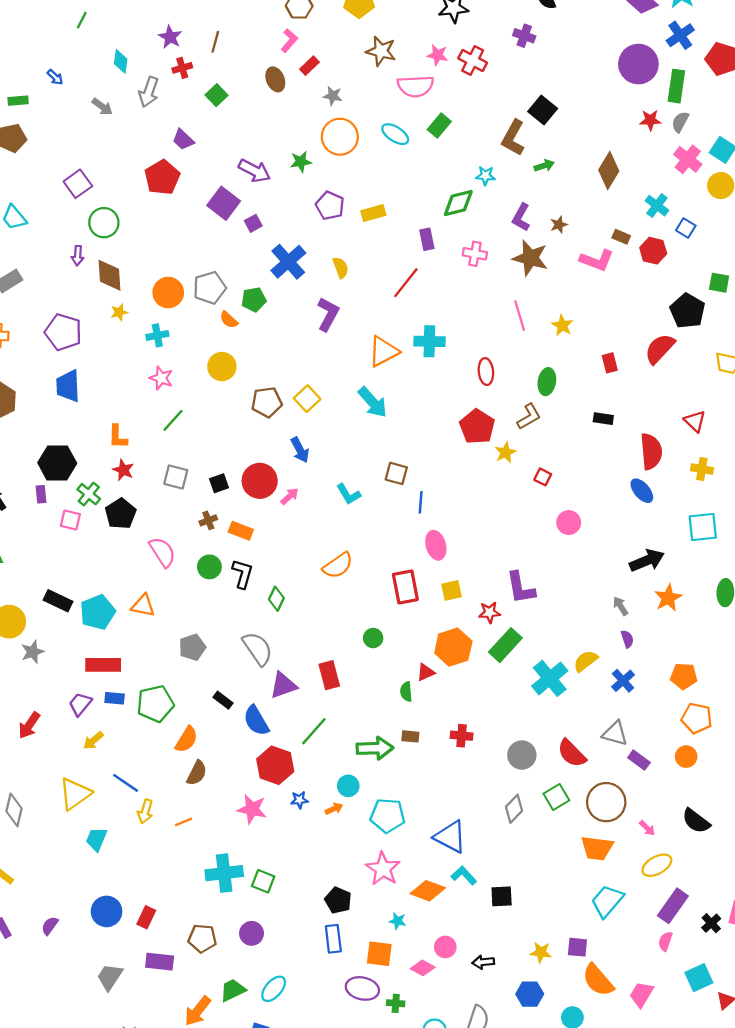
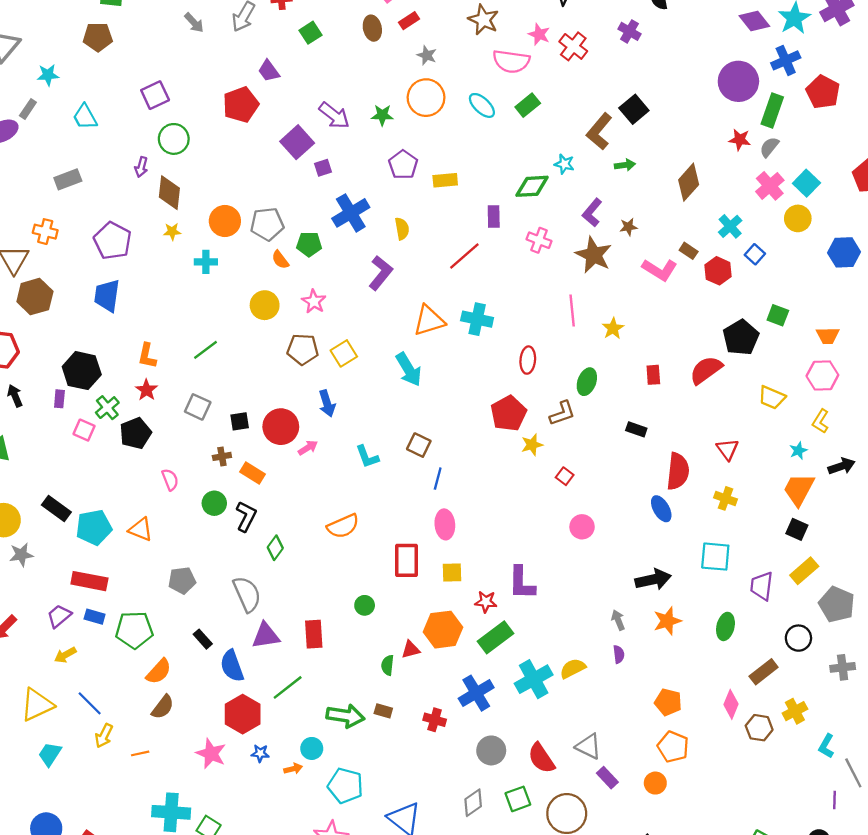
pink star: (161, 378) -> (314, 301), moved
pink semicircle: (162, 552) -> (170, 480), size x0.7
blue cross: (623, 681) -> (476, 693), moved, size x1.4

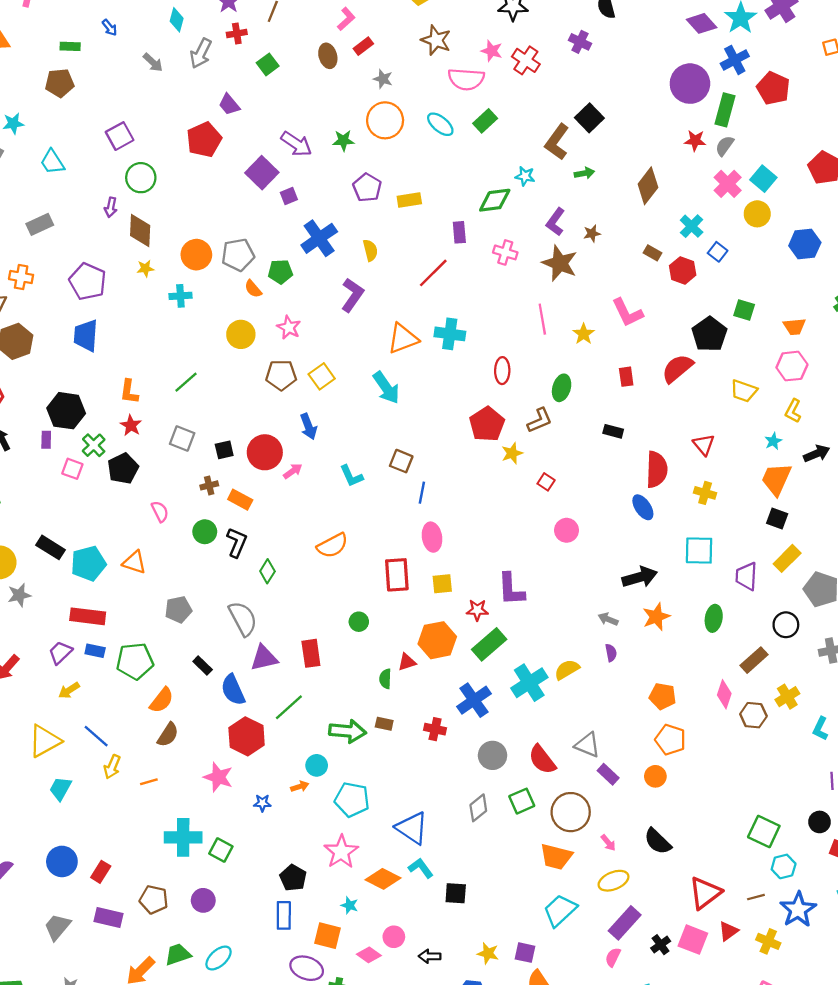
pink L-shape: (660, 270) -> (627, 313), moved, turned 36
gray arrow: (618, 620) -> (608, 619), turned -42
blue star: (260, 753) -> (262, 803), moved

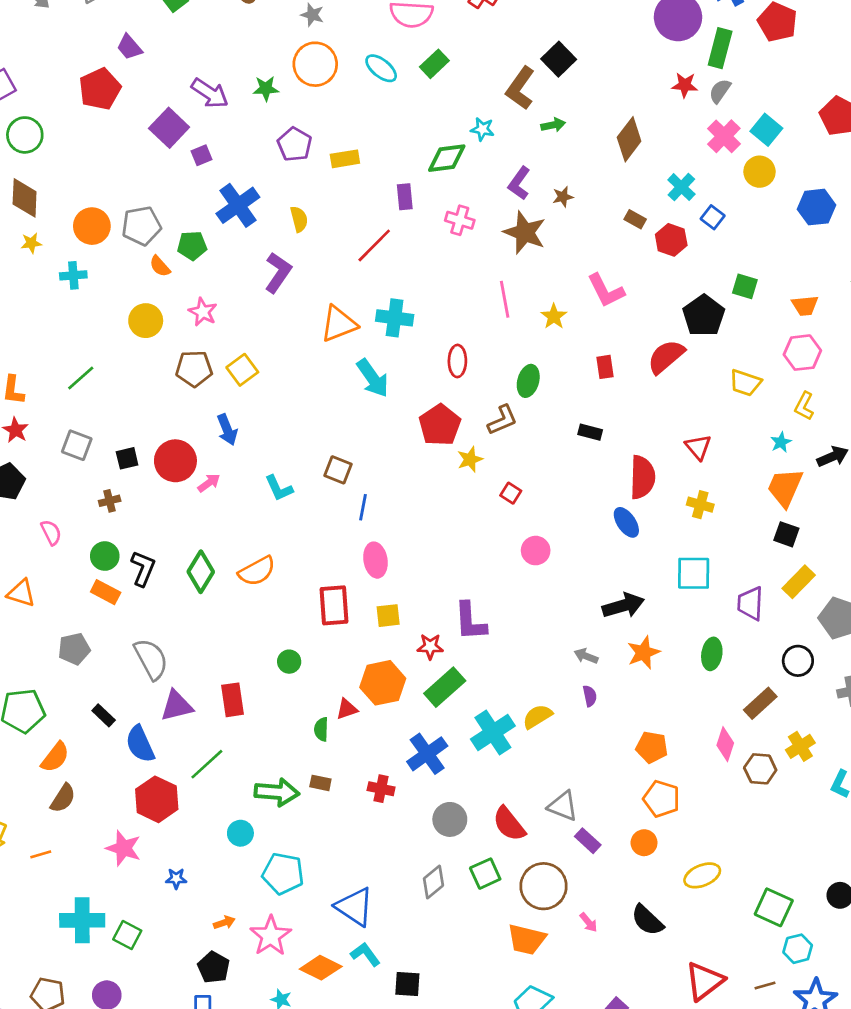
cyan arrow: (386, 388) -> (373, 378), moved
orange rectangle: (240, 500) -> (106, 592), moved
green diamond: (267, 571) -> (201, 572), moved, size x1.4
orange arrow: (300, 786) -> (224, 923), moved
yellow ellipse: (613, 881) -> (702, 875), moved

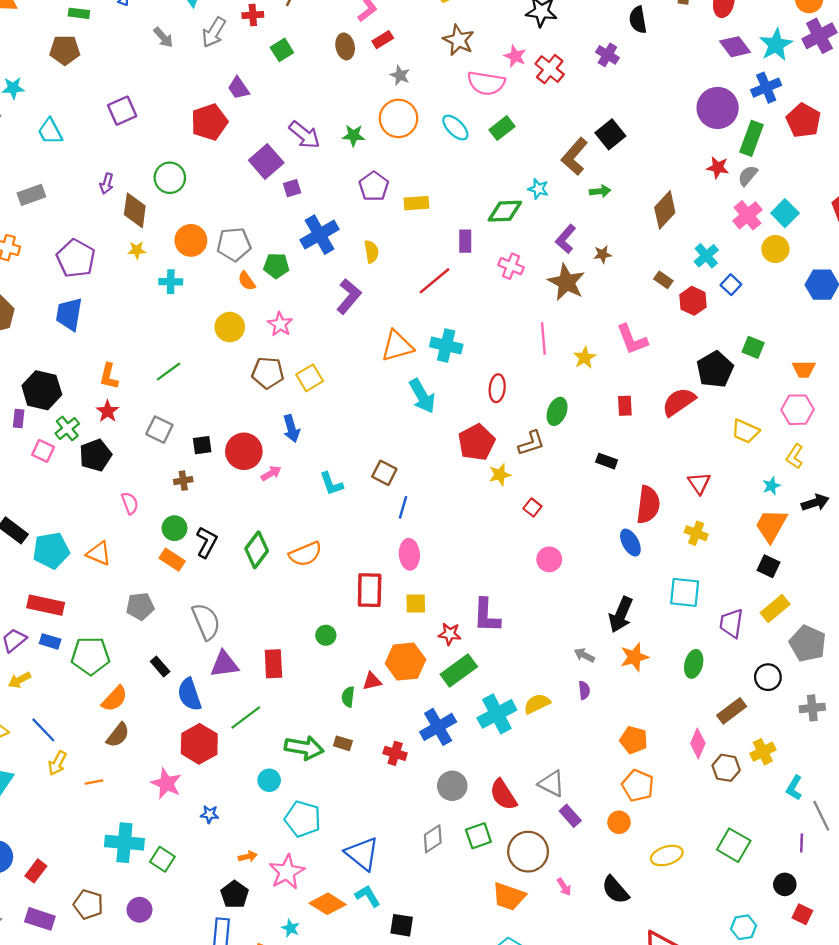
green circle: (25, 135) -> (170, 178), moved
black arrow: (623, 606) -> (621, 615), turned 124
green square: (774, 907) -> (734, 845), moved

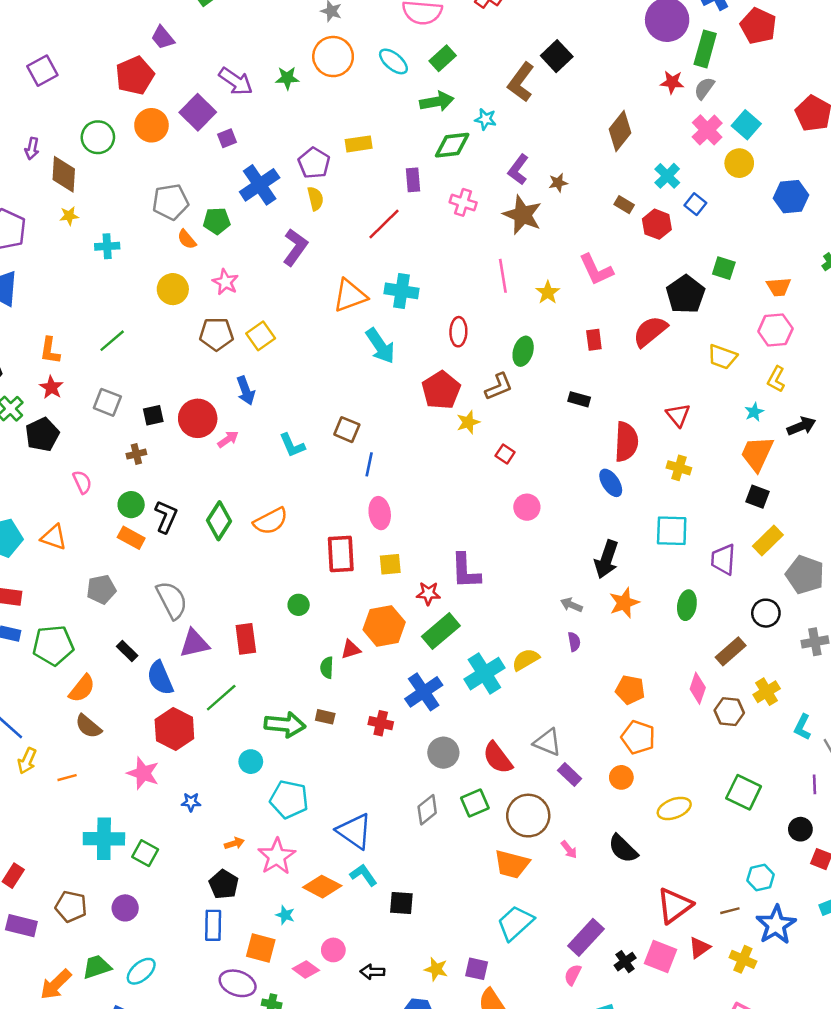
purple pentagon: (374, 186) -> (314, 163), moved
green arrow: (600, 191) -> (437, 102), moved, size x1.5
orange circle: (191, 240) -> (151, 125), moved
brown semicircle: (118, 735) -> (88, 726), turned 96

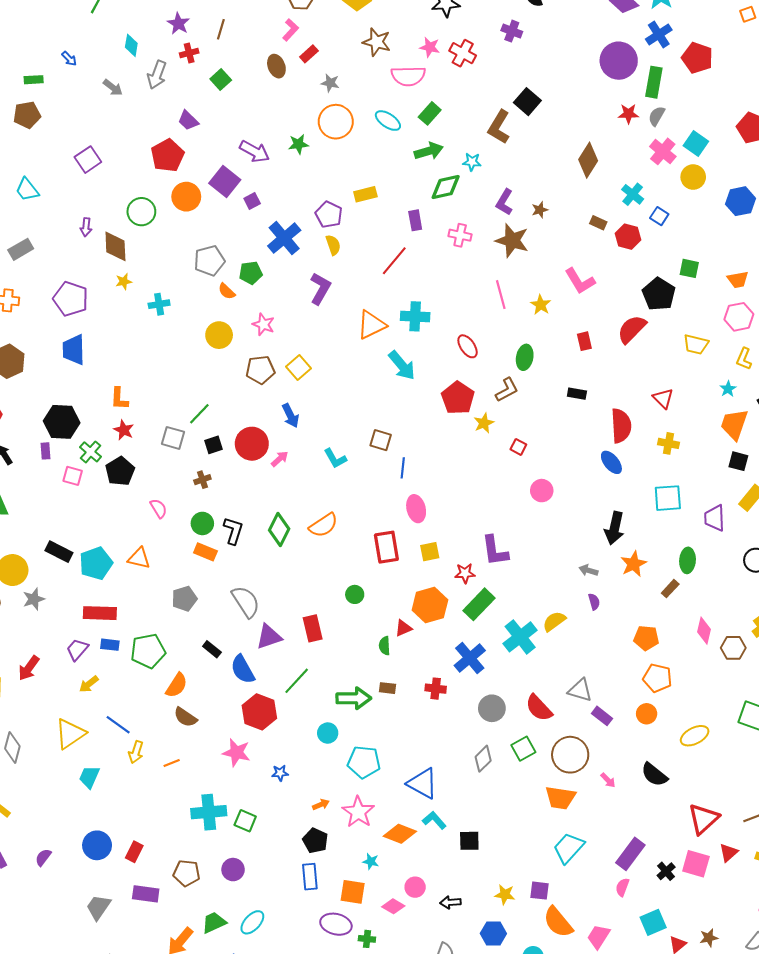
red ellipse: (458, 332) -> (468, 346), turned -30
green line: (112, 341) -> (199, 414), moved
brown rectangle: (731, 651) -> (670, 589), moved, size x0.7

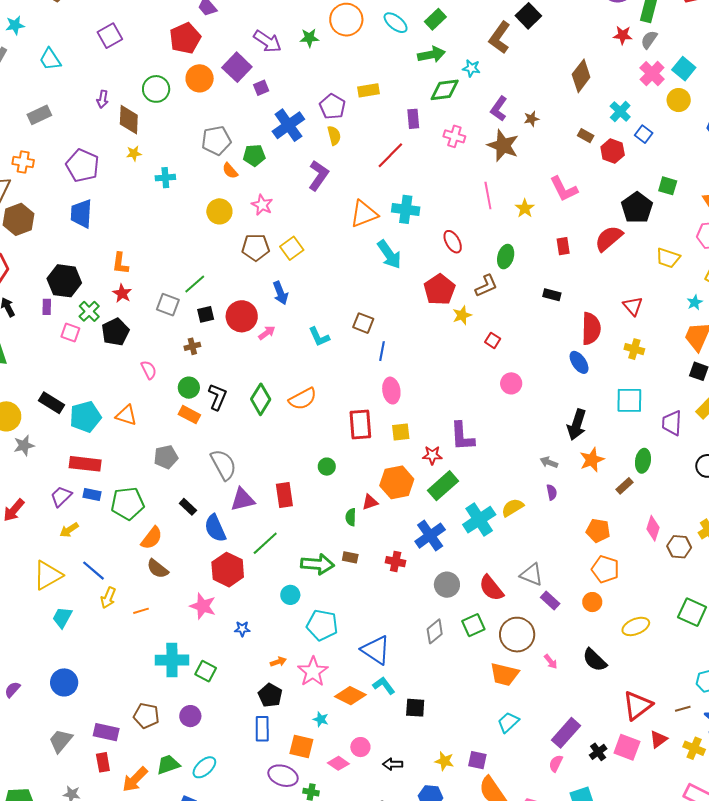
cyan trapezoid: (569, 848) -> (508, 722), size x0.7
red rectangle: (134, 852) -> (103, 762), moved, turned -42

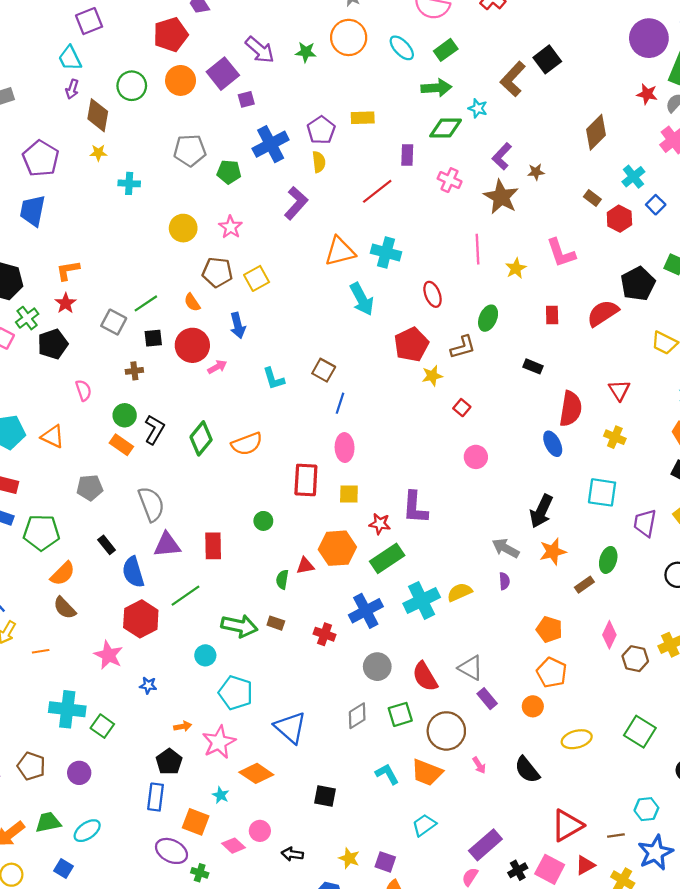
cyan trapezoid: (50, 59) -> (70, 58), moved
orange semicircle: (230, 171) -> (192, 302), moved
orange L-shape: (120, 263) -> (68, 270), turned 65
gray arrow: (549, 462) -> (506, 548), size x1.4
cyan L-shape: (384, 686) -> (387, 774), moved

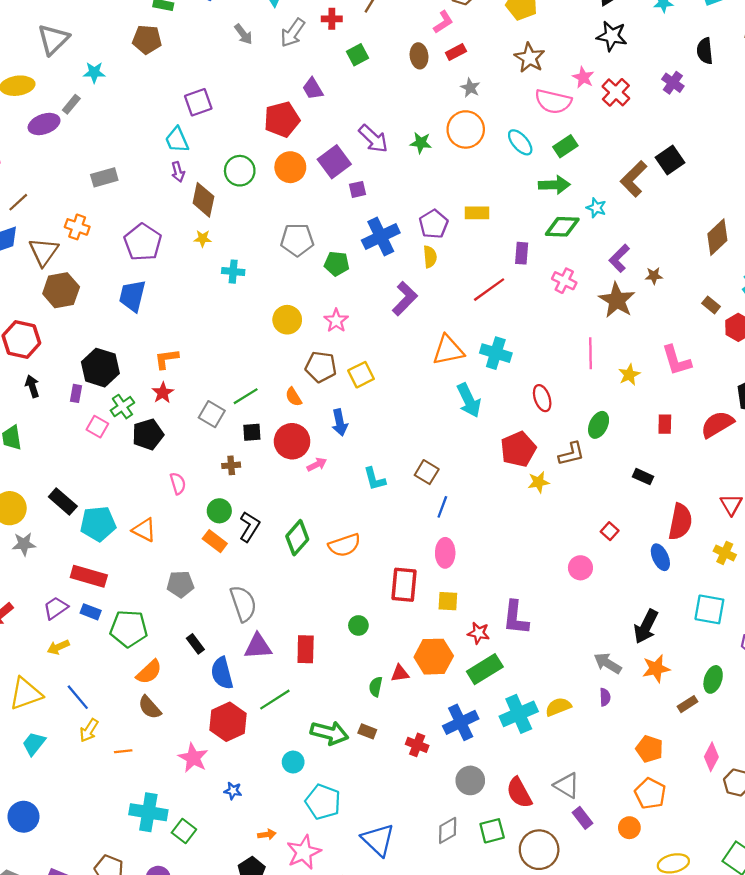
purple arrow: (72, 89) -> (178, 172), turned -36
red square: (462, 408) -> (610, 531), moved

